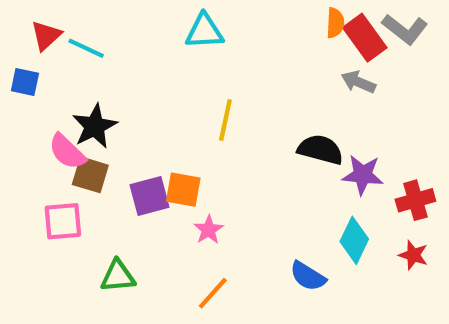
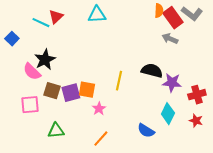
red triangle: (46, 36) -> (56, 17), moved
blue square: (25, 82) -> (12, 39), turned 32
yellow line: (225, 120) -> (119, 81), moved
brown square: (90, 175) -> (52, 91), moved

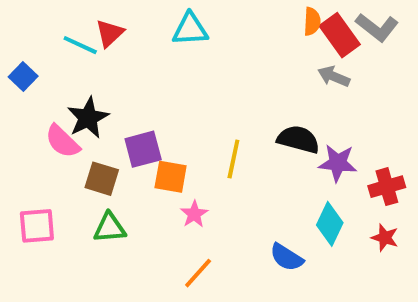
purple square: (71, 93) -> (143, 149), moved
pink square: (30, 105) -> (37, 226), moved
green triangle: (56, 131) -> (110, 228), moved

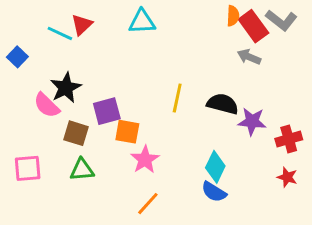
yellow line: (233, 159) -> (177, 98), moved
pink star: (194, 214) -> (145, 160), size x1.4
cyan diamond: (330, 224) -> (215, 167), moved

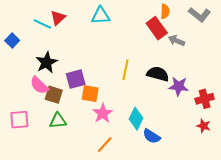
red rectangle: (253, 26) -> (157, 28), moved
pink semicircle: (47, 105) -> (39, 85), moved
cyan diamond: (215, 167) -> (136, 119), moved

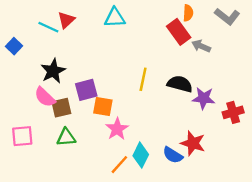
brown square: (54, 95) -> (61, 108), turned -30
cyan diamond: (136, 119) -> (141, 155), moved
red star: (204, 126) -> (193, 143), moved, size x1.5

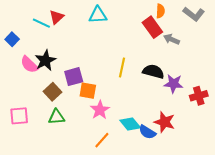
pink semicircle: (45, 97) -> (29, 64), moved
brown square: (61, 108) -> (52, 92), turned -30
cyan diamond: (141, 155) -> (130, 124), moved, turned -65

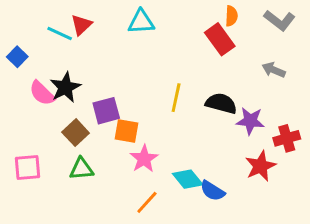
gray arrow: (172, 39) -> (274, 70), moved
red star: (164, 122) -> (261, 166), moved, turned 30

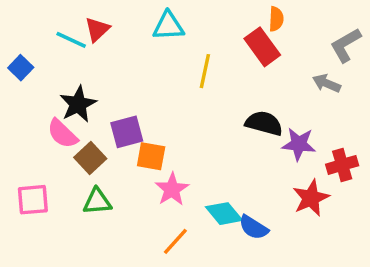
gray L-shape: (279, 20) -> (346, 45), moved, turned 112
pink semicircle: (42, 93) -> (62, 134), moved
yellow line: (176, 98) -> (205, 71), moved

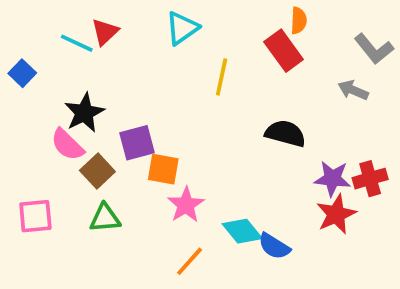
cyan triangle: (168, 26) -> (182, 28), turned -32
gray L-shape: (346, 45) -> (374, 49), turned -99
purple star: (299, 144) -> (332, 179), moved

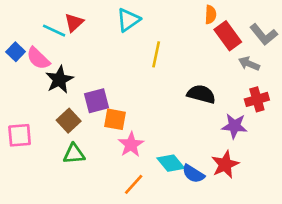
red rectangle: (284, 51) -> (228, 36), moved
pink semicircle: (67, 145) -> (38, 58), moved
red cross: (370, 179) -> (257, 99), moved
red star: (336, 214) -> (225, 164), moved
pink square: (35, 216) -> (20, 135), moved

